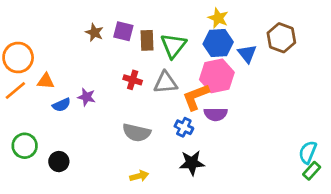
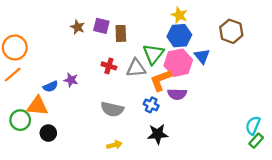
green triangle: (173, 46) -> (153, 54), moved
blue triangle: (247, 54) -> (202, 56), moved
orange triangle: (46, 81) -> (38, 106), moved, size x1.5

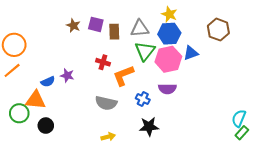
blue triangle: (202, 56) -> (191, 53), turned 49
gray triangle: (136, 68) -> (140, 29), moved
orange L-shape: (161, 80) -> (123, 76), moved

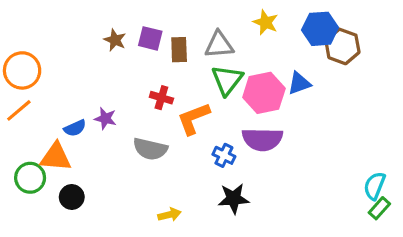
blue hexagon: (169, 34) -> (320, 29), moved
purple semicircle: (167, 89) -> (262, 139), size x1.4
gray semicircle: (106, 103) -> (150, 149), moved

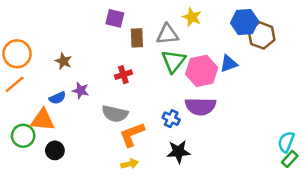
yellow star: (266, 22) -> (192, 17), moved
purple square: (150, 38) -> (115, 18), moved
brown star: (115, 40) -> (63, 61), moved
red cross: (161, 98) -> (123, 75), turned -35
orange L-shape: (193, 118) -> (132, 135), moved

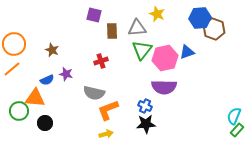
blue cross: (171, 119) -> (145, 106), moved

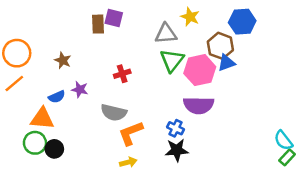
brown hexagon: (214, 29) -> (220, 46), moved
brown rectangle: (112, 31) -> (98, 24), moved
green circle: (19, 111) -> (35, 143), moved
cyan semicircle: (234, 116) -> (283, 140), turned -60

